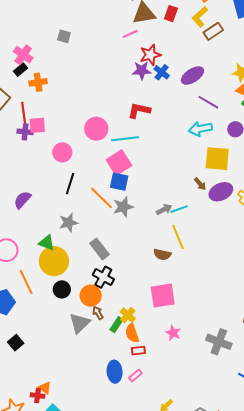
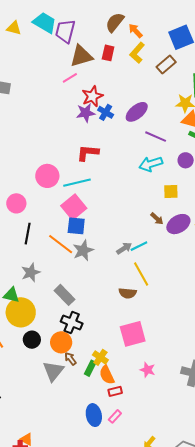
brown rectangle: (213, 31) -> (166, 64), moved
yellow square: (217, 159) -> (171, 192), size x0.6

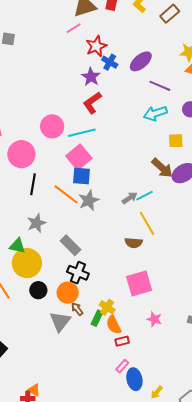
purple star: (86, 113) -> (91, 77), moved, turned -30
red L-shape: (88, 153) -> (92, 103), turned -40
pink circle: (16, 203) -> (21, 154), size x1.4
brown arrow: (157, 219) -> (162, 168), size x1.6
blue ellipse: (94, 415) -> (134, 379), moved

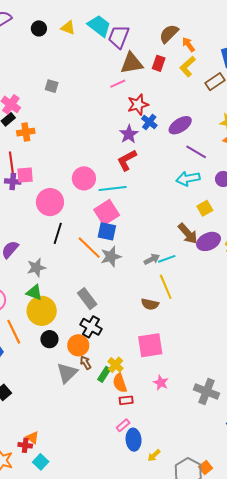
yellow square: (176, 141) -> (205, 208), turned -35
gray star: (36, 223) -> (36, 268), moved

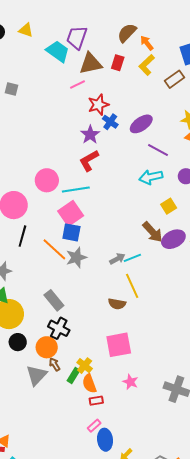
cyan trapezoid: (99, 26) -> (58, 51), moved

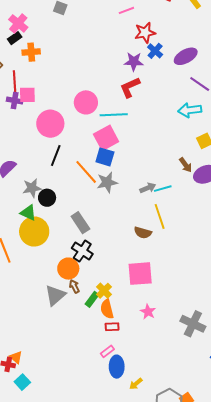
purple star: (90, 135) -> (134, 62), turned 30
brown arrow: (152, 232) -> (186, 165), size x0.7
black circle: (18, 342) -> (47, 198), moved

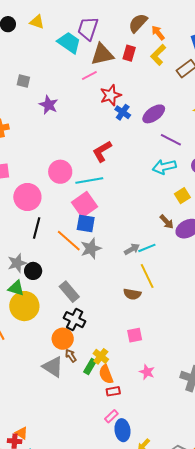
purple star: (134, 62) -> (49, 105), moved, turned 30
pink square: (140, 274) -> (135, 335), size x0.6
gray triangle: (55, 295) -> (53, 367), turned -40

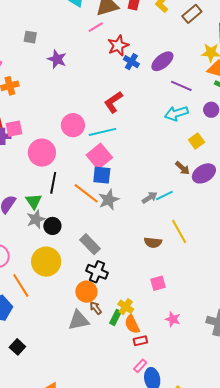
yellow line: (147, 276) -> (179, 231), moved
green triangle: (16, 288) -> (34, 201), moved, turned 42
gray triangle: (53, 367) -> (79, 320), turned -40

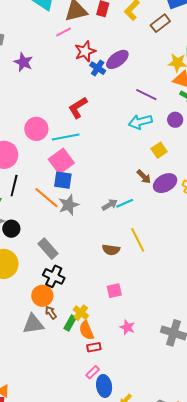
purple ellipse: (162, 61) -> (117, 59), moved

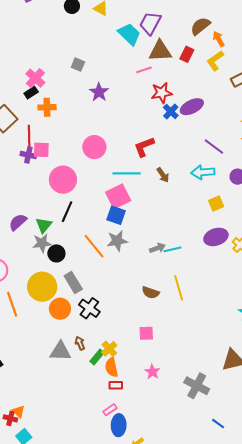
pink circle: (36, 129) -> (94, 147), moved
brown arrow: (144, 177) -> (163, 175), moved
orange line: (46, 198) -> (94, 246), moved
gray rectangle: (48, 249) -> (73, 282), moved
orange circle: (42, 296) -> (60, 309), moved

